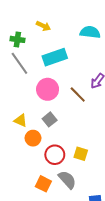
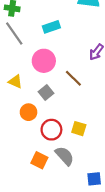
cyan rectangle: (55, 57) -> (51, 27), size x0.7
brown line: (78, 94) -> (73, 78), moved
yellow triangle: (21, 120) -> (15, 82), moved

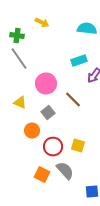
cyan rectangle: (51, 27) -> (79, 60), moved

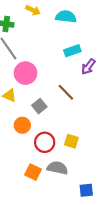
cyan semicircle: (87, 28) -> (66, 17), moved
pink circle: (46, 84) -> (25, 73), moved
gray semicircle: (65, 170) -> (57, 168), turned -36

